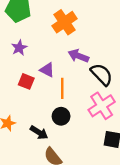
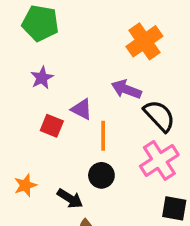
orange cross: (65, 22) -> (144, 41), moved

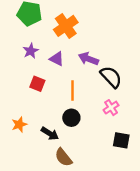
orange cross: (144, 41) -> (66, 26), moved
purple triangle: (82, 109) -> (57, 59), moved
pink cross: (159, 160) -> (111, 108), size x0.6

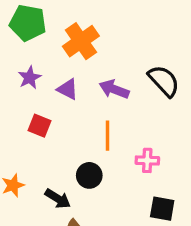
black semicircle: (111, 77) -> (164, 81), moved
orange line: (73, 91) -> (107, 136), moved
pink cross: (111, 108) -> (147, 160), turned 35

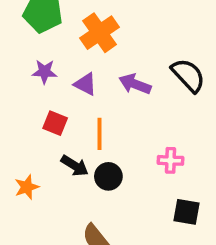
purple star: (30, 78) -> (45, 72), turned 30
orange line: (107, 136) -> (100, 134), moved
black arrow: (58, 199) -> (75, 166), moved

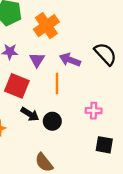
purple triangle: (85, 84) -> (37, 60), turned 35
red square: (55, 123) -> (17, 86), size x1.5
orange line: (100, 134) -> (57, 83), moved

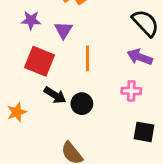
purple arrow: (70, 60) -> (140, 57), moved

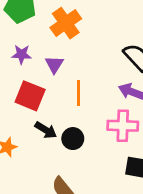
pink cross: (131, 91) -> (123, 126), size x1.5

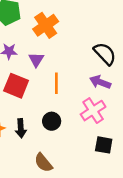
pink cross: (123, 126) -> (93, 111), turned -35
black arrow: (46, 130) -> (21, 128), moved, turned 54

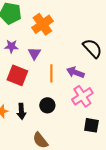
purple arrow: (100, 82) -> (75, 72), moved

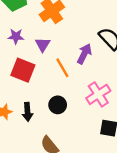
purple arrow: (75, 72) -> (84, 54), moved, turned 96
orange line: (51, 73) -> (62, 68), turned -30

